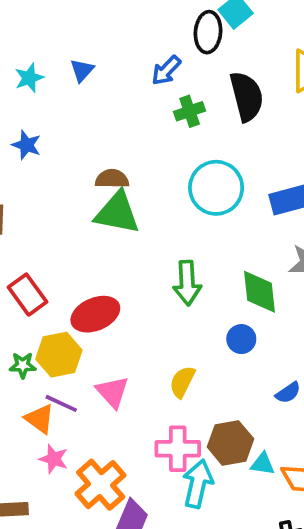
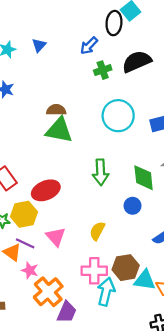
black semicircle: (247, 96) -> (137, 61), turned -100
pink star: (54, 459) -> (30, 270), moved
cyan triangle: (263, 464) -> (145, 280), size x1.5

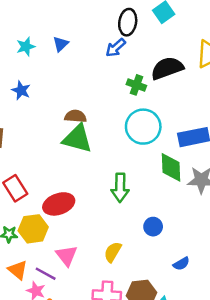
black ellipse: (114, 23) -> (128, 22), moved
green cross: (103, 70) -> (136, 85), moved, turned 35
green diamond: (144, 178) -> (171, 167), moved
purple line: (25, 243) -> (46, 274), moved

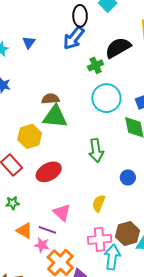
blue arrow: (116, 48) -> (74, 38), size x1.4
green cross: (136, 85) -> (96, 65), turned -35
yellow hexagon: (33, 229) -> (30, 136), moved

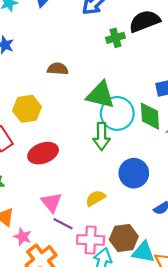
cyan circle: (106, 98) -> (117, 113), moved
green triangle: (55, 117) -> (101, 95), moved
blue circle: (128, 178) -> (134, 173), size x1.6
yellow semicircle: (99, 203) -> (95, 198), turned 30
purple line: (47, 230) -> (63, 224), moved

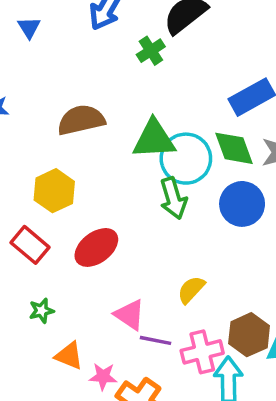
brown semicircle: (58, 69) -> (81, 120), size x1.5
blue circle: (134, 173) -> (242, 204), moved

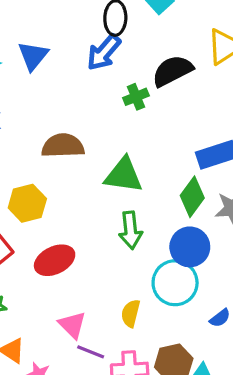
blue triangle: (29, 28) -> (33, 56), size x1.5
green diamond: (234, 148) -> (192, 197), turned 45
cyan circle: (186, 159) -> (175, 283), moved
yellow semicircle: (191, 290) -> (131, 313), turned -40

